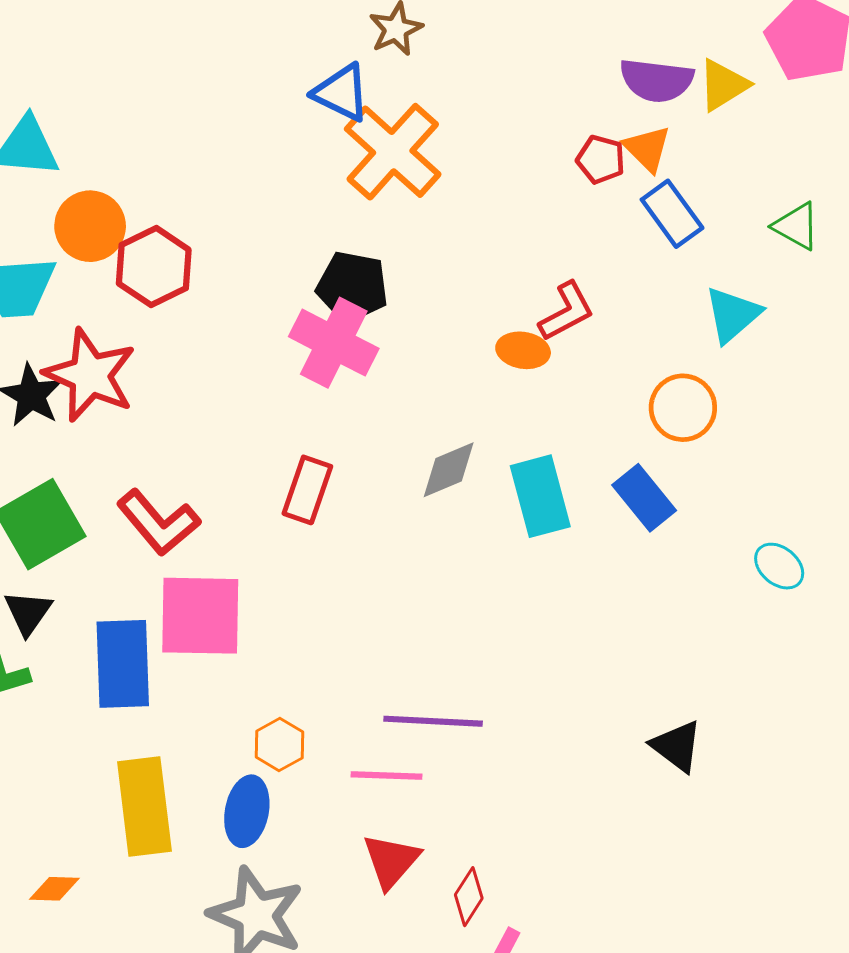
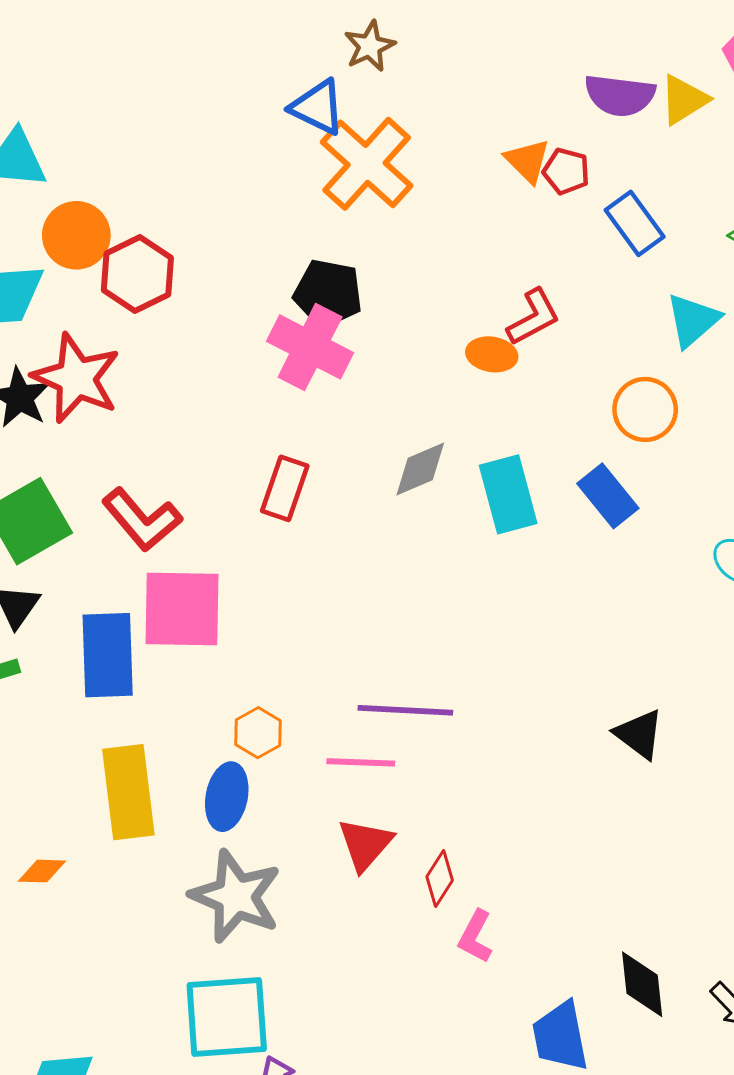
orange triangle: (647, 149) -> (527, 161), moved

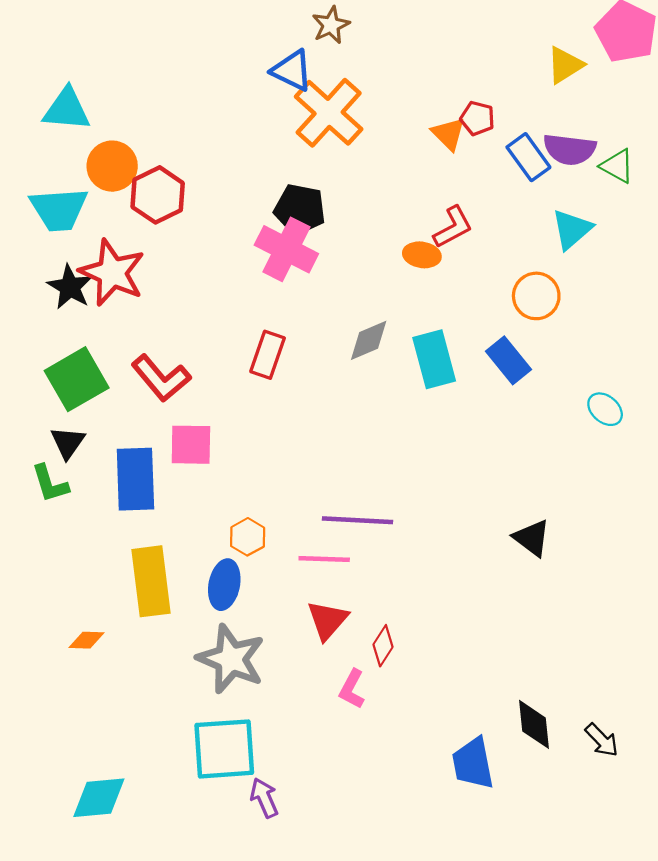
purple semicircle: (620, 95) -> (570, 149), moved
orange triangle: (527, 161) -> (449, 134), moved
pink square: (182, 609) -> (191, 445), size x0.7
pink L-shape: (475, 937) -> (352, 689), moved

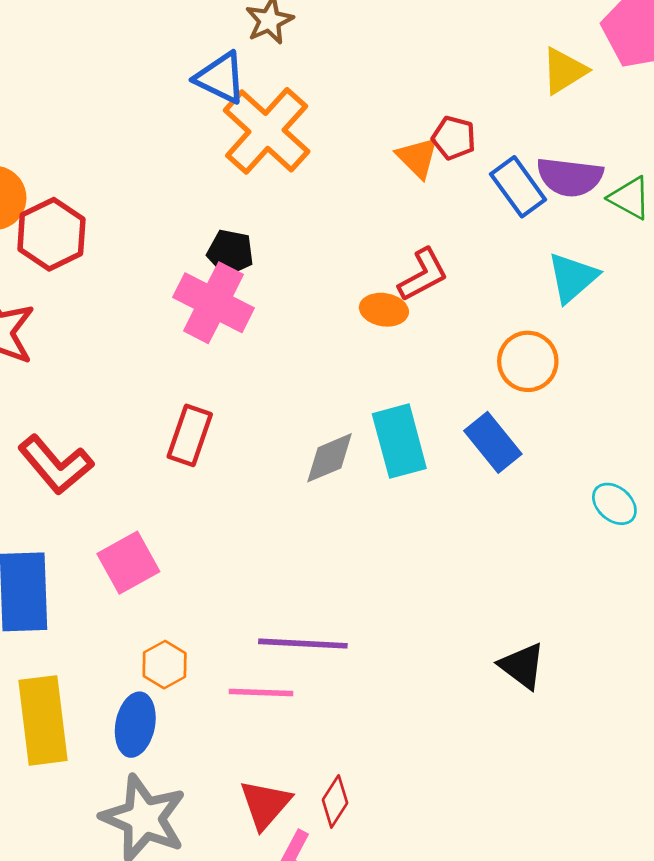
black pentagon: (300, 209) -> (230, 252), size x0.7
gray diamond: (369, 340) -> (329, 458), moved
pink square: (191, 445) -> (128, 563), moved, turned -30
red triangle: (328, 620) -> (265, 804), moved

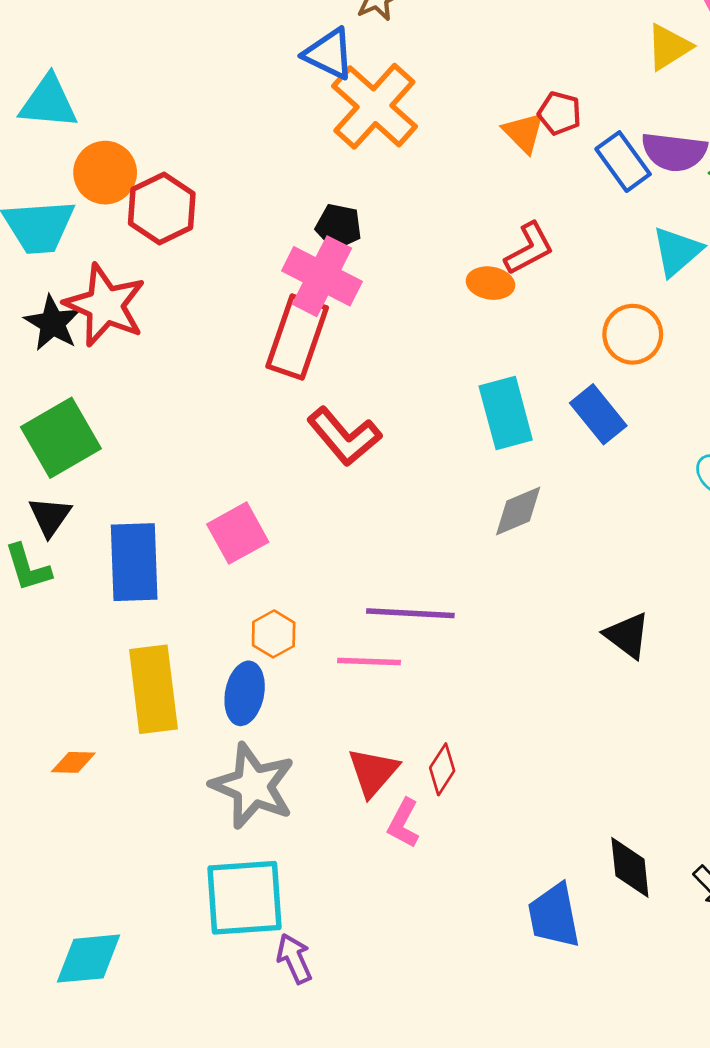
red rectangle: (190, 435) -> (297, 337), moved, size x1.4
gray diamond: (329, 458) -> (518, 511), moved
red L-shape: (56, 465) -> (344, 436), moved

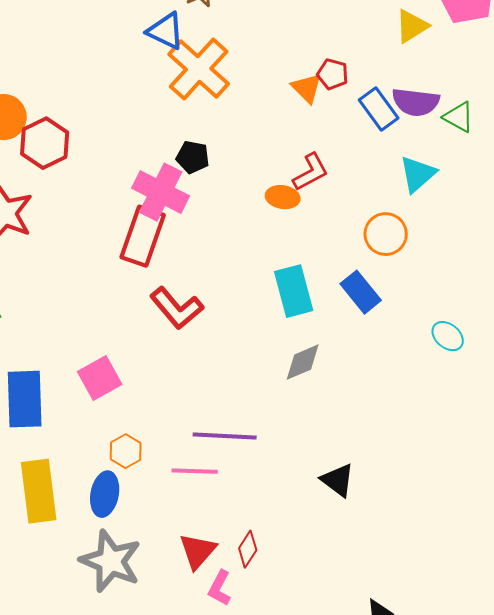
black pentagon: (339, 226) -> (193, 157), moved
black triangle: (627, 635) -> (338, 480), moved

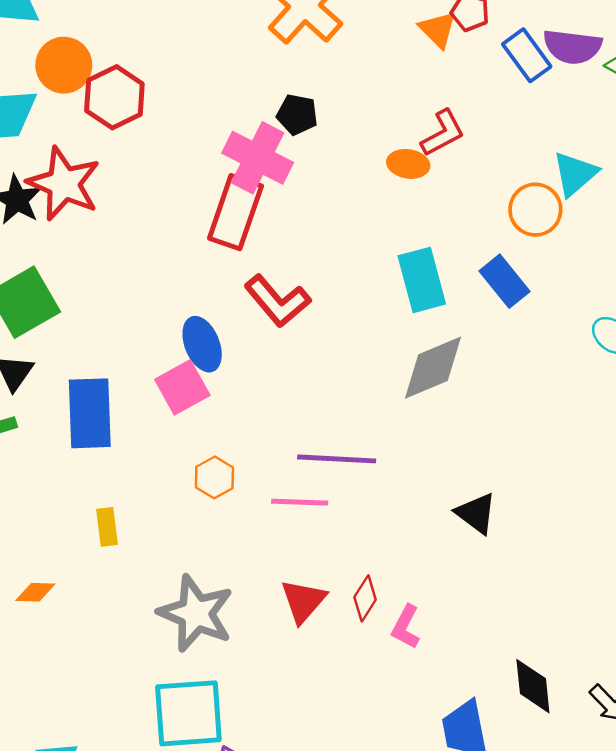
cyan triangle: (418, 174) -> (575, 174), moved
gray diamond: (303, 362) -> (433, 368), size x1.4
yellow rectangle: (39, 491) -> (107, 527), size x0.5
blue ellipse: (105, 494) -> (202, 344), moved, turned -33
pink L-shape: (220, 588) -> (406, 627), moved

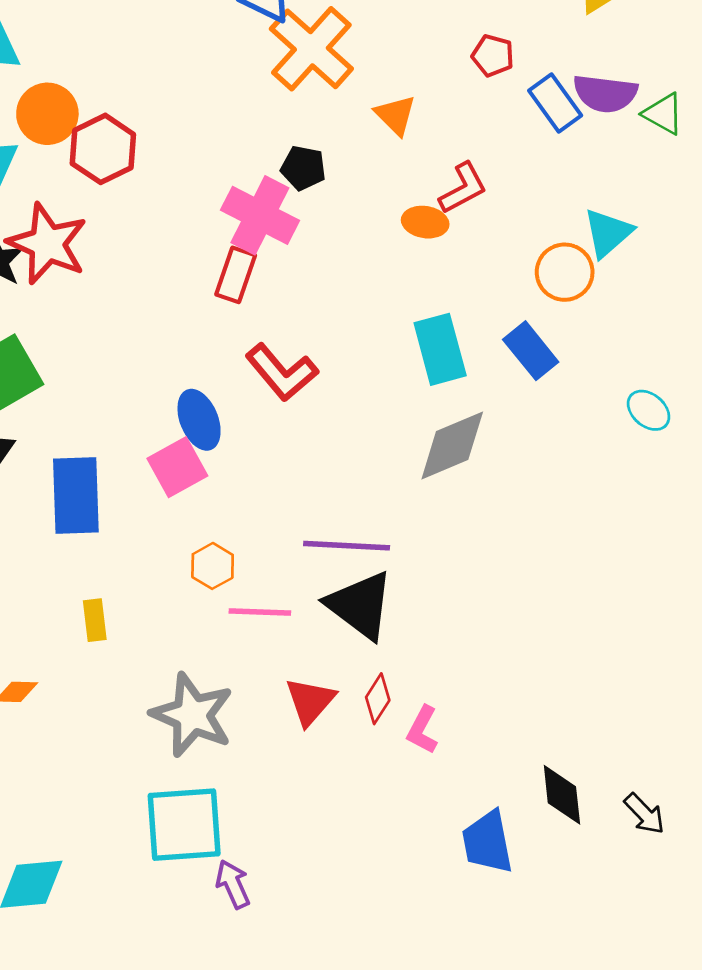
orange triangle: (438, 29) -> (395, 115), moved
red rectangle: (235, 212) -> (236, 275), size x0.7
pink line: (300, 502) -> (260, 612), moved
black triangle: (476, 513) -> (360, 605), moved, size x1.5

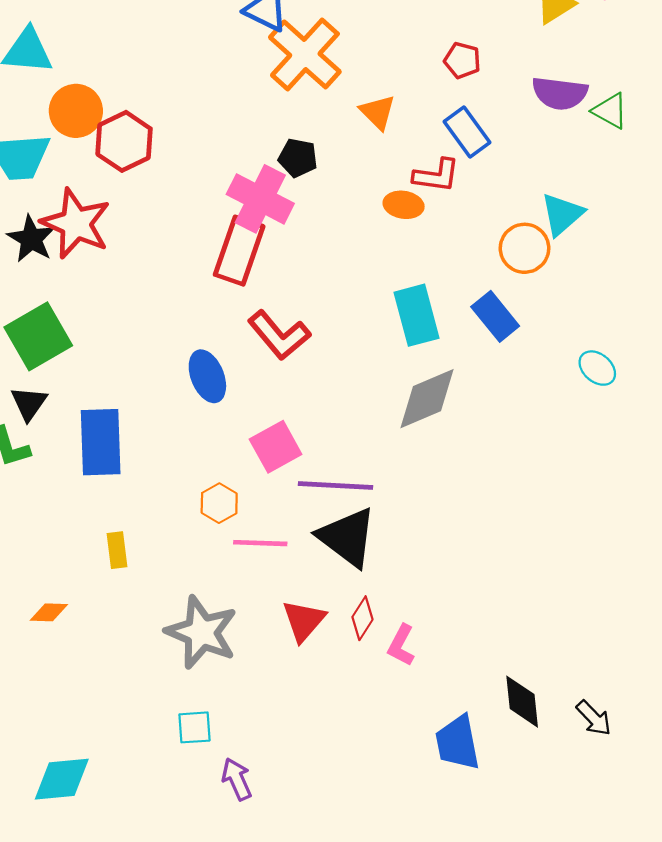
blue rectangle: (555, 103) -> (467, 132), moved
red L-shape: (463, 188) -> (436, 175), turned 36
red rectangle: (236, 275) -> (239, 251), size x1.4
pink square: (177, 467) -> (276, 447), moved
cyan square: (184, 825) -> (194, 727), size x0.5

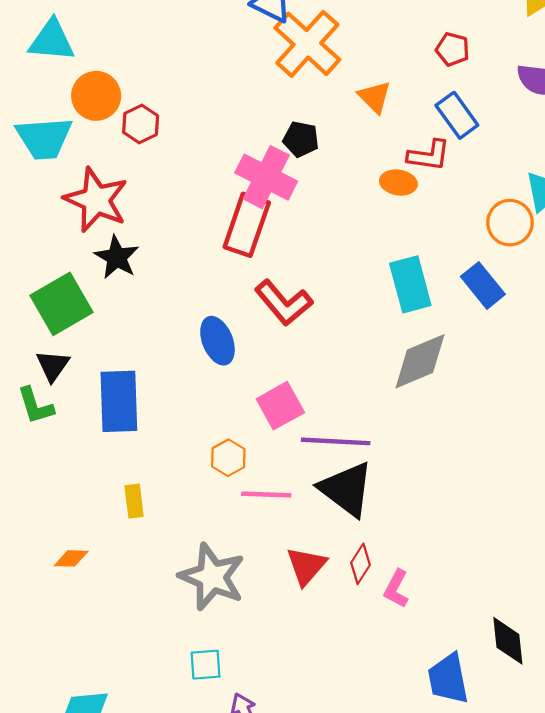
red hexagon: (124, 141) -> (141, 124), size x0.7
black star: (31, 239) -> (117, 257), moved

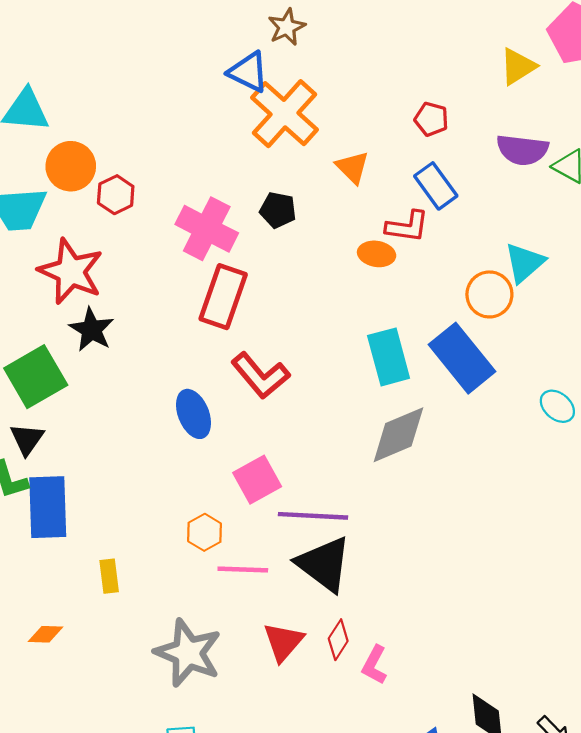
pink cross: (266, 177) -> (207, 229), moved
blue rectangle: (483, 285) -> (462, 358), size x1.5
blue rectangle: (119, 401) -> (48, 507), moved

